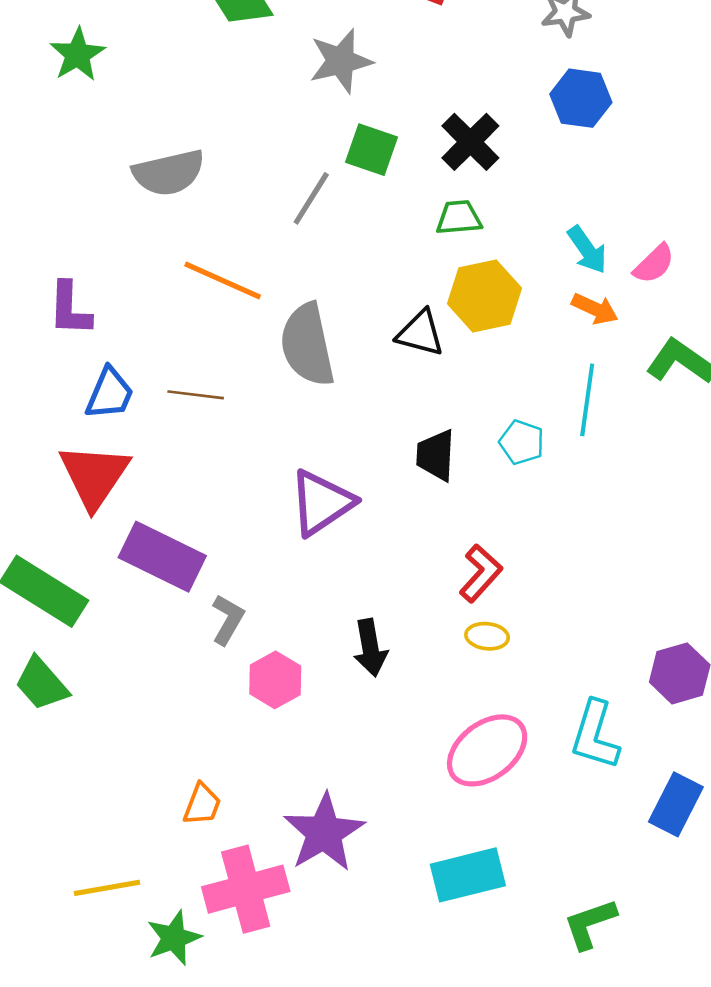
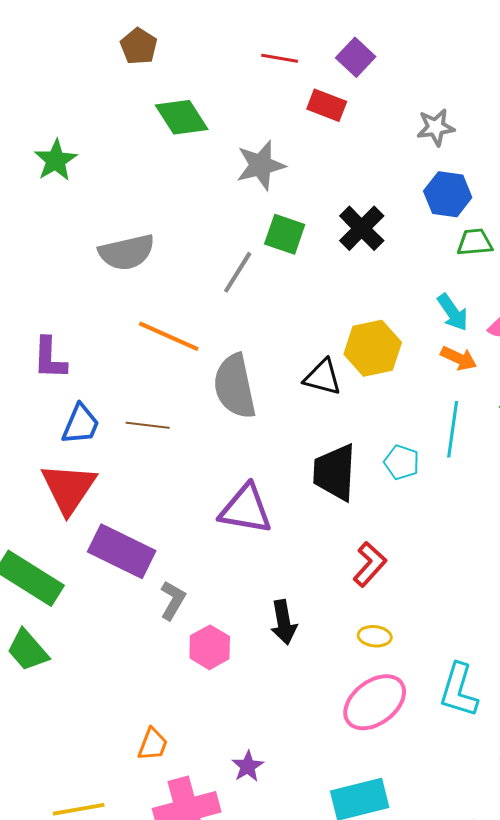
green trapezoid: (459, 218) -> (475, 242), moved
black trapezoid: (436, 455) -> (335, 472), size x1.4
purple triangle: (321, 503) -> (246, 509), turned 44
yellow ellipse: (487, 636) -> (375, 636), moved
purple star: (324, 833) -> (248, 766), size x0.5

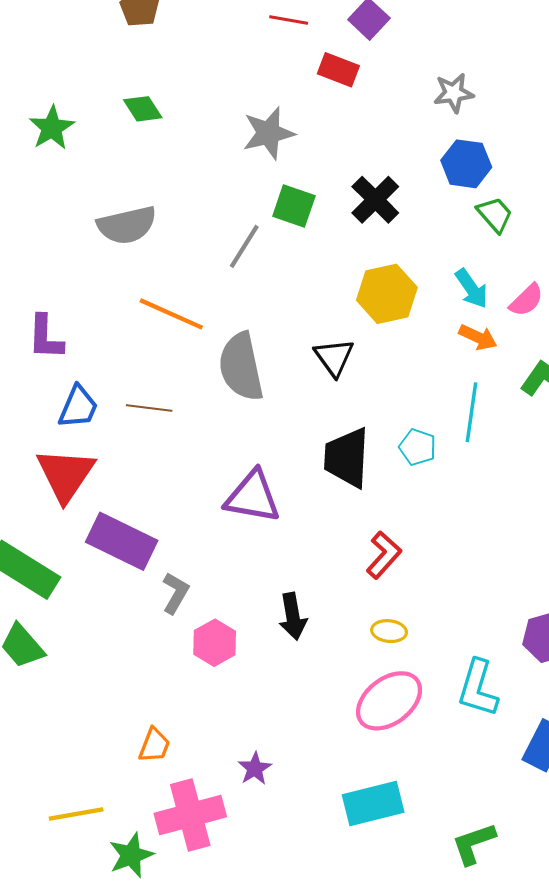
green diamond: (182, 117) -> (143, 109), moved, size x0.7
green trapezoid: (475, 242) -> (495, 215), turned 54
yellow hexagon: (373, 348) -> (387, 294), moved
black triangle: (323, 377) -> (334, 357), turned 39

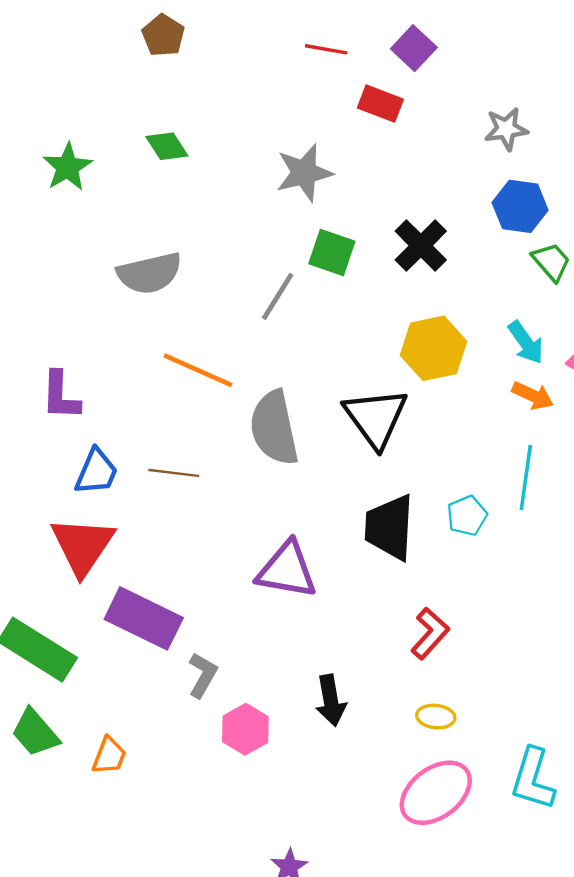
black triangle: (334, 357) -> (376, 418), size x1.5
cyan pentagon: (418, 447) -> (467, 516), turned 30
orange trapezoid: (154, 745) -> (109, 756), moved

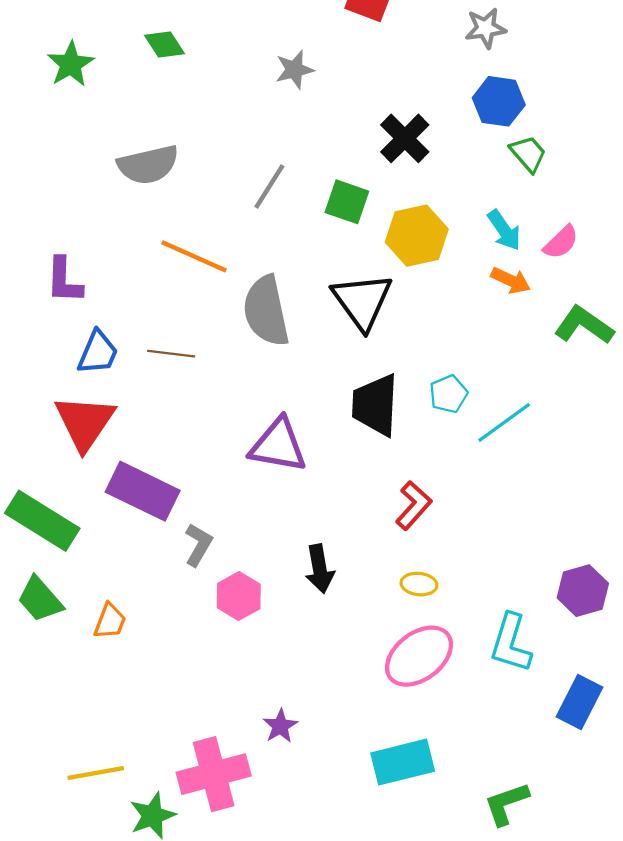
gray star: (304, 173) -> (294, 70), size x0.7
green square: (332, 252) -> (347, 202), moved
cyan line: (526, 478) -> (504, 422), moved, turned 46

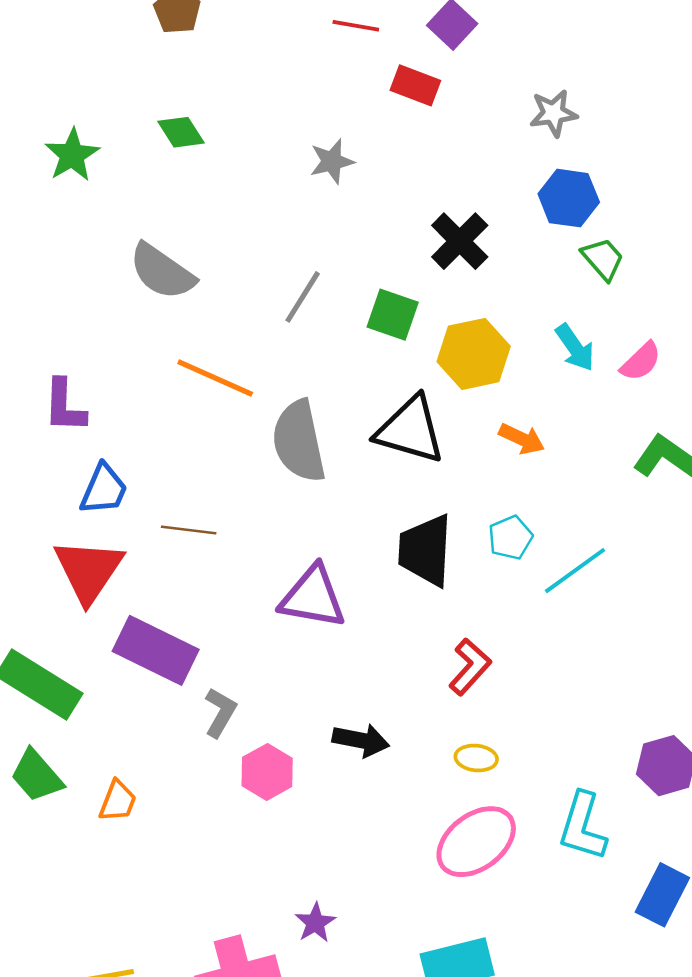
gray semicircle: (148, 165) -> (162, 272), turned 48
orange arrow: (511, 280) -> (522, 439), moved
black triangle: (362, 301) -> (410, 430), turned -38
brown line: (171, 354) -> (189, 530), moved
black arrow: (320, 569) -> (361, 740), turned -69

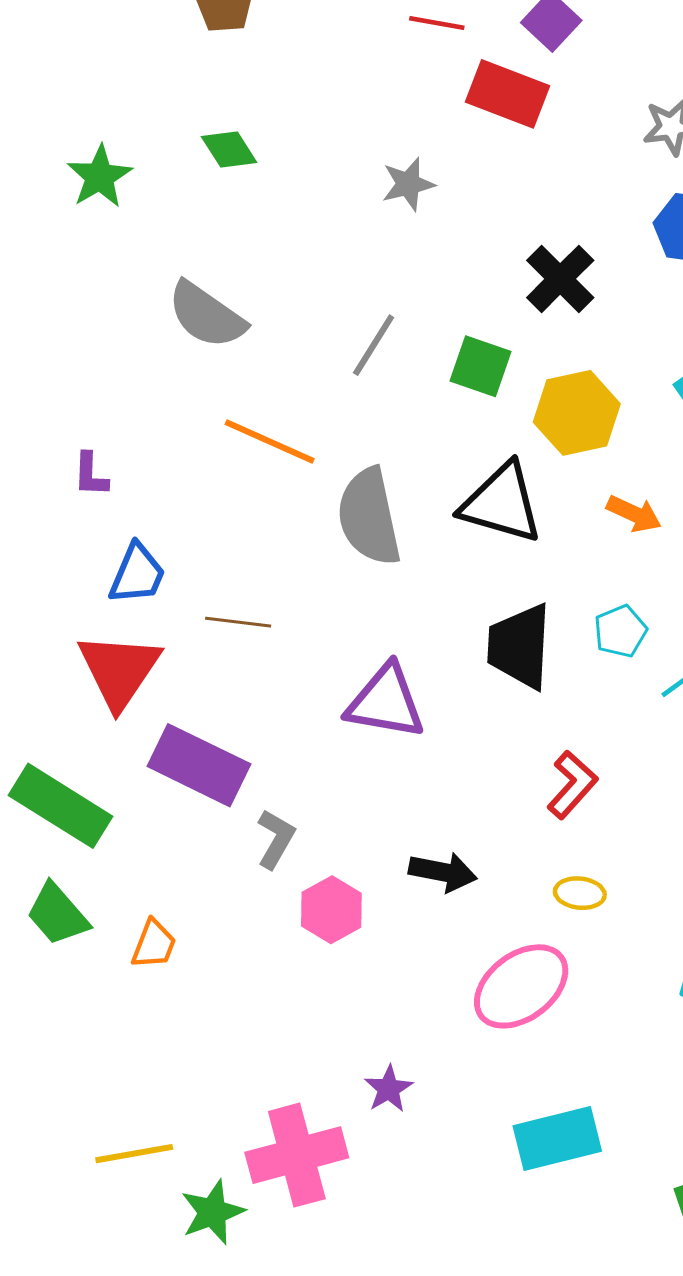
red rectangle: (415, 85) -> (508, 94), size x1.4
purple L-shape: (64, 406) -> (91, 475), size x0.7
pink ellipse: (476, 842) -> (521, 986), moved

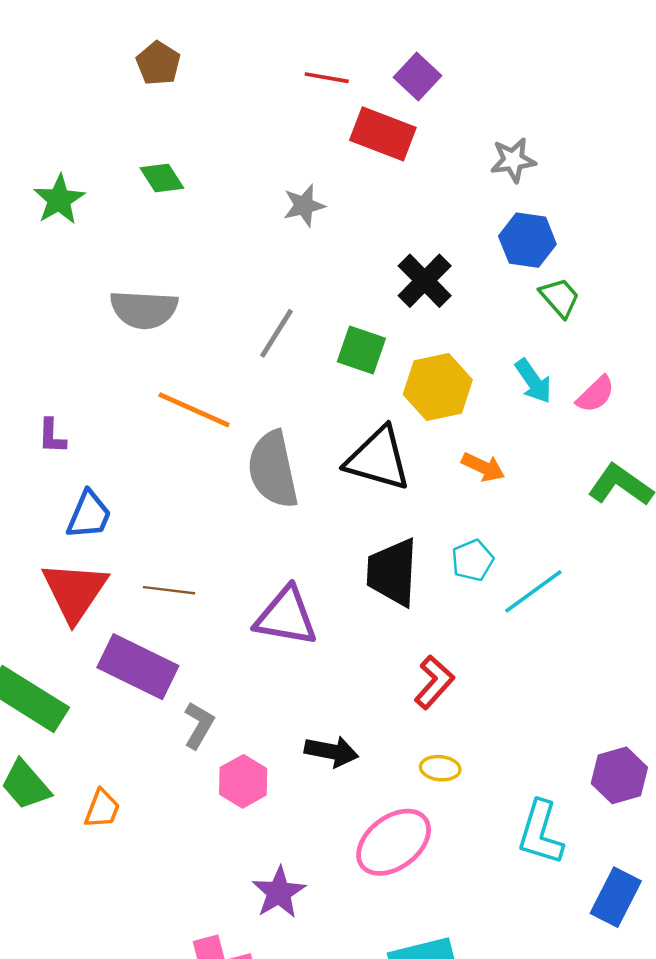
gray semicircle: (206, 315) -> (144, 309), turned -32
brown line: (238, 622) -> (169, 590), moved
purple star: (389, 1089) -> (279, 892), moved, size x1.4

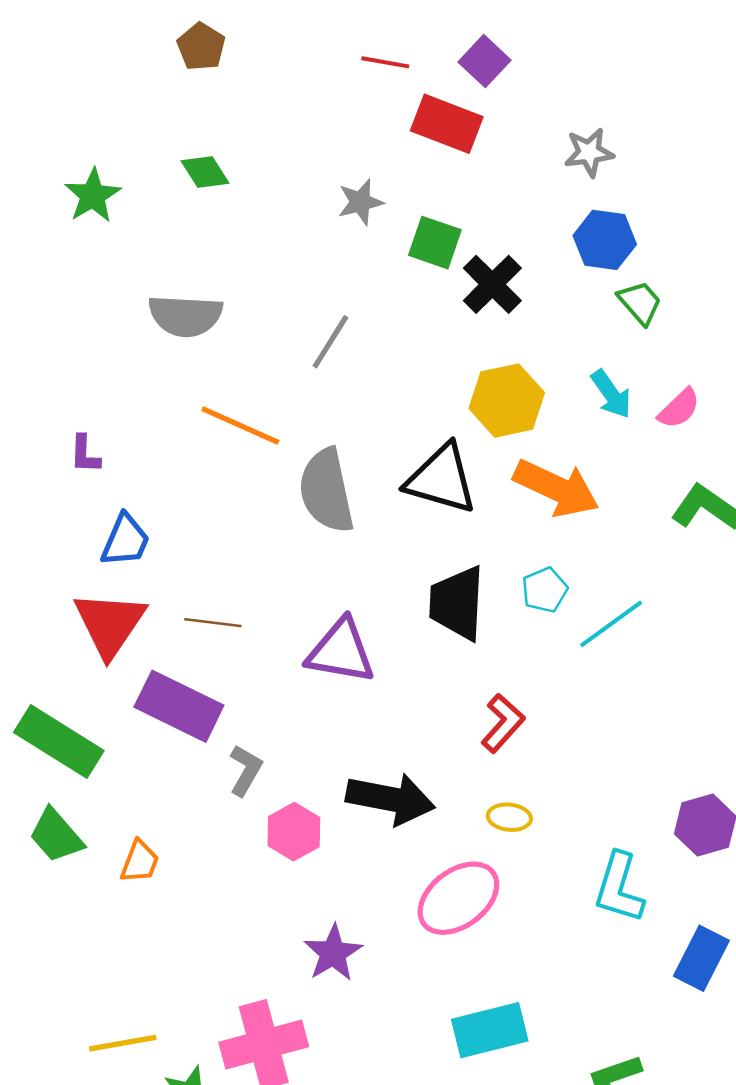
green square: (361, 350) -> (435, 243), moved
orange arrow: (483, 467) -> (556, 488), size x1.8
black arrow: (331, 751) -> (390, 799), size x1.5

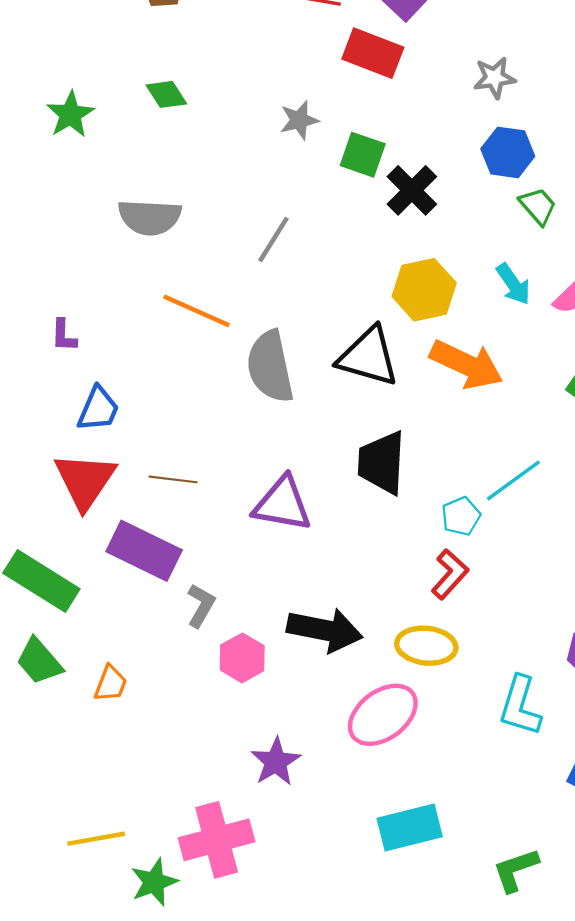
cyan pentagon: (545, 590) -> (461, 516), moved
red L-shape: (503, 723) -> (450, 574), moved
yellow ellipse: (509, 817) -> (426, 646), size x1.6

